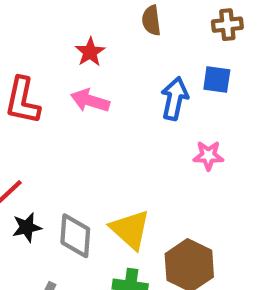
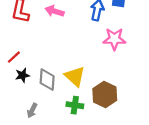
pink star: (208, 156) -> (114, 39), size x1.5

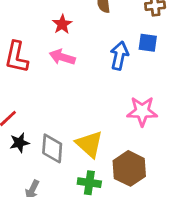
pink star: (114, 39) -> (142, 111), moved

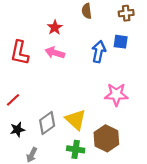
black star: (19, 143) -> (17, 130), moved
gray diamond: (52, 148) -> (47, 123), turned 50

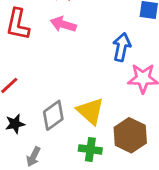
blue arrow: (99, 52) -> (122, 47), moved

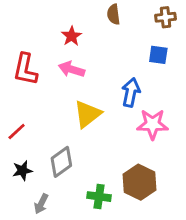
yellow triangle: (90, 111) -> (87, 114), moved, turned 40

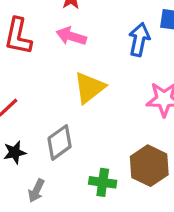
blue arrow: (131, 92) -> (139, 40), moved

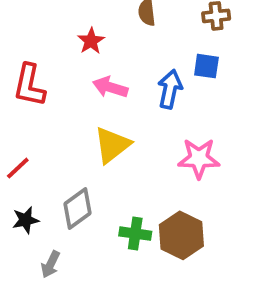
pink arrow: (71, 36) -> (110, 87), moved
green cross: (103, 182) -> (135, 234), moved

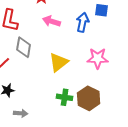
yellow triangle: (112, 145) -> (59, 62), moved
gray diamond: (77, 208) -> (24, 47), moved, turned -45
gray arrow: (51, 264) -> (21, 113), turned -112

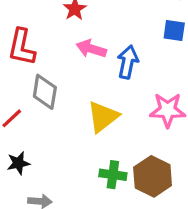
blue arrow: (83, 22) -> (128, 62), moved

